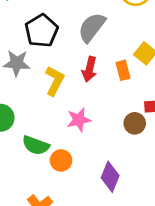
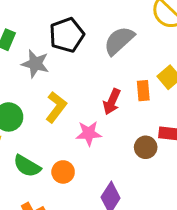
red arrow: (89, 69) -> (112, 102), moved
yellow L-shape: (55, 81) -> (56, 107), moved
green semicircle: (36, 145) -> (27, 166), moved

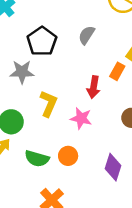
gray semicircle: (119, 41) -> (87, 35), size x0.7
orange rectangle: (143, 91) -> (117, 71), turned 48
pink star: (89, 133) -> (81, 118), turned 30

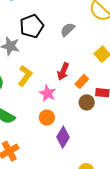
orange rectangle: (117, 71) -> (82, 81), moved
orange circle: (68, 156) -> (47, 118), moved

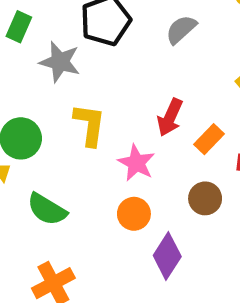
yellow L-shape: (25, 76) -> (90, 125), turned -30
brown circle: (87, 102) -> (205, 198), moved

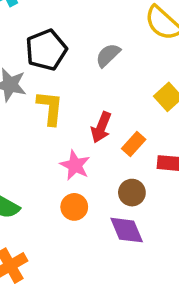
yellow L-shape: (90, 125) -> (50, 108), moved
purple diamond: (167, 256) -> (127, 230), moved, turned -54

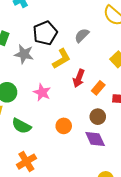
yellow L-shape: (50, 108) -> (62, 59), moved, turned 55
pink star: (75, 165) -> (42, 92), moved

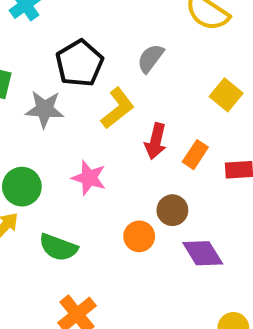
brown circle: (98, 117) -> (172, 210), moved

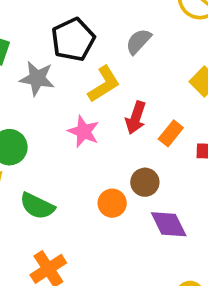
pink star: (89, 178) -> (84, 132), moved

